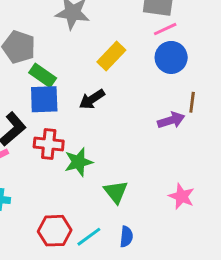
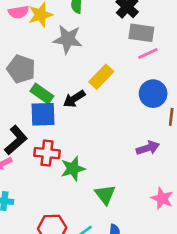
blue circle: (171, 57) -> (153, 94), moved
black arrow: (92, 99) -> (74, 99), moved
purple arrow: (171, 120) -> (148, 148), moved

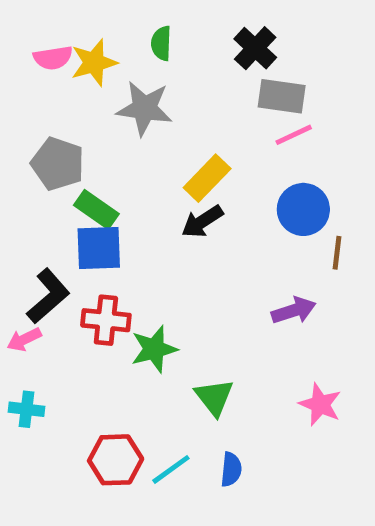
black arrow: (74, 99) -> (202, 221), moved

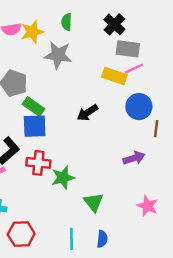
yellow rectangle: (207, 178) -> (114, 76), moved, turned 65
red hexagon: (116, 460) -> (21, 234), moved
cyan line: (171, 469) -> (71, 239), turned -55

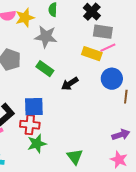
green rectangle: (33, 107) -> (45, 69), moved
blue square: (35, 126) -> (34, 107), moved
purple arrow: (134, 158) -> (121, 135), moved
green star: (63, 178) -> (37, 144), moved

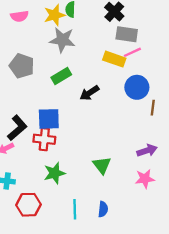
yellow star: (25, 18) -> (54, 15), moved
green rectangle: (45, 69) -> (61, 76), turned -66
green star: (37, 144) -> (54, 173), moved
green triangle: (75, 157) -> (102, 165), moved
pink star: (119, 160) -> (145, 179), turned -30

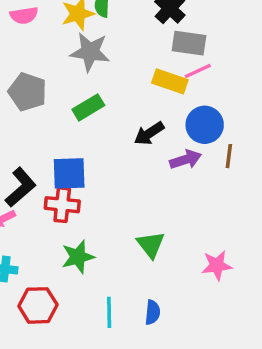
black arrow: (89, 93) -> (149, 133), moved
purple arrow: (147, 151) -> (186, 160), moved

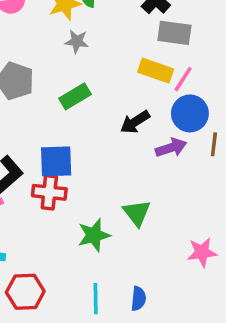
gray star: (90, 52) -> (77, 41), size x0.6
pink line: (198, 71) -> (183, 79), moved, turned -32
green triangle: (151, 245) -> (137, 213), moved
green star: (78, 257) -> (94, 235), moved

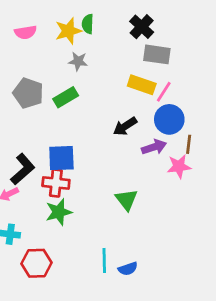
green rectangle: (75, 96) -> (66, 97), moved
green star: (94, 235) -> (59, 212), moved
pink star: (202, 252) -> (179, 166), moved
cyan line: (96, 299) -> (104, 260), moved
blue semicircle: (138, 299) -> (128, 269), turned 66

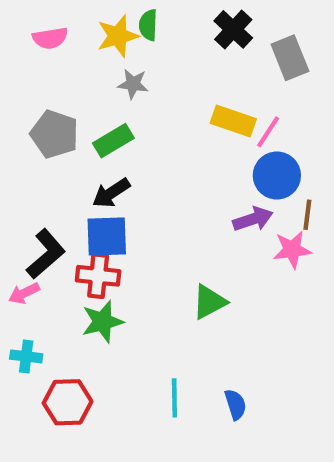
gray rectangle: (157, 54) -> (290, 58), moved, turned 60
black arrow: (125, 126) -> (111, 193), moved
green triangle: (126, 200) -> (209, 302), turned 40
blue semicircle: (128, 269) -> (235, 404), moved, turned -90

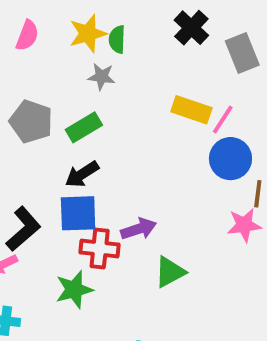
green semicircle: (148, 25) -> (117, 39), moved
pink semicircle: (50, 38) -> (27, 35), turned -60
purple arrow: (253, 219) -> (139, 229), moved
red cross: (98, 276) -> (100, 249), moved

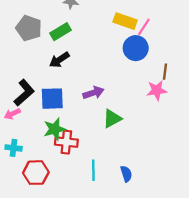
blue circle: (230, 159) -> (136, 48), moved
blue square: (78, 213) -> (52, 99), moved
red cross: (100, 249) -> (66, 142), moved

